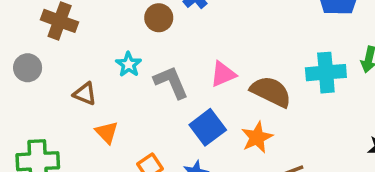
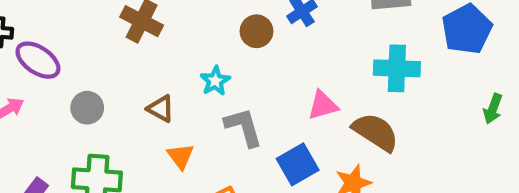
gray circle: (28, 68) -> (87, 108), moved
cyan cross: (326, 73) -> (397, 68), moved
gray L-shape: (171, 82) -> (243, 127), moved

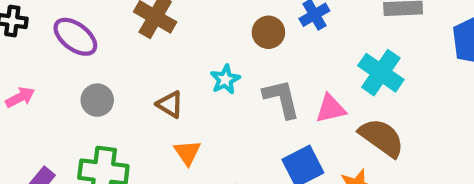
purple ellipse: (38, 60) -> (75, 37), moved
cyan cross: (397, 68) -> (381, 73), moved, turned 30
gray L-shape: (243, 127) -> (282, 99), moved

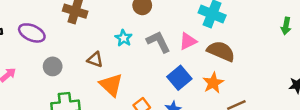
orange triangle: (187, 153) -> (111, 85), size x1.5

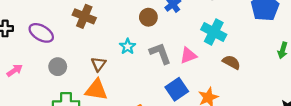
brown semicircle: (221, 51) -> (231, 62), moved, size x0.7
brown triangle: (95, 60) -> (99, 64), turned 42
orange triangle: (111, 85) -> (96, 90), moved, turned -40

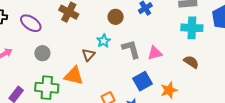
brown circle: (148, 17) -> (116, 17), moved
cyan cross: (214, 32) -> (192, 28), moved, turned -30
brown triangle: (99, 64) -> (88, 55), moved

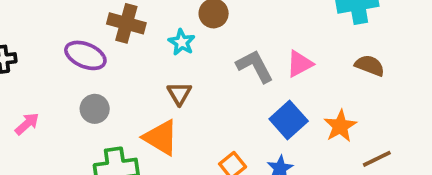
purple ellipse: (31, 23) -> (85, 55), moved
cyan star: (104, 41) -> (182, 42), moved
orange triangle: (74, 76) -> (161, 137), turned 30

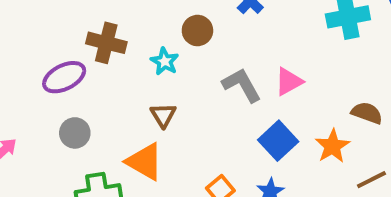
purple ellipse: (85, 55) -> (64, 77), turned -48
brown semicircle: (370, 66) -> (367, 113), moved

